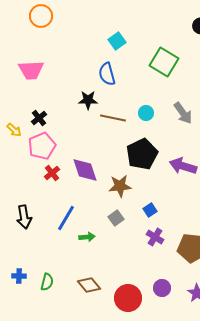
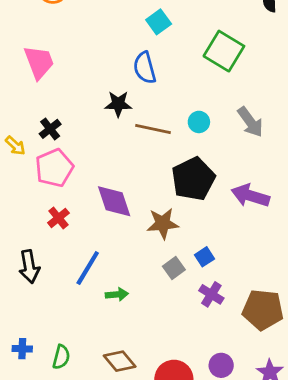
pink trapezoid: (31, 70) -> (39, 62), turned -108
red cross: (52, 173) -> (58, 218), moved
gray square: (116, 218) -> (174, 268), moved

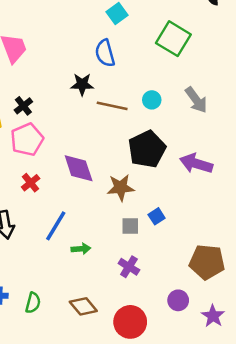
gray square: (174, 268) -> (130, 226), turned 36
purple cross: (211, 294) -> (129, 267), moved
purple circle: (221, 365) -> (178, 300), moved

